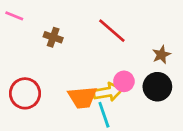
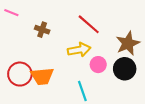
brown star: (161, 55) -> (128, 43), size x1.6
yellow arrow: (108, 92) -> (79, 50), moved
orange trapezoid: (83, 97) -> (42, 76), moved

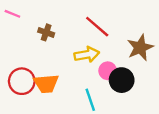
black circle: (125, 69) -> (122, 80), moved

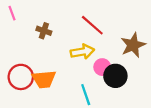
pink line: (12, 14) -> (12, 13), turned 48

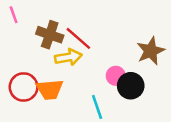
red line: (92, 25) -> (78, 38), moved
brown cross: (44, 31) -> (50, 35), size x1.5
yellow arrow: (82, 52) -> (68, 57), moved

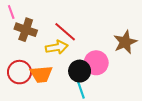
brown cross: (50, 35) -> (26, 30), moved
pink circle: (116, 76) -> (96, 63), size x1.5
black circle: (131, 86) -> (80, 71), moved

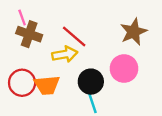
pink line: (11, 12) -> (22, 18), moved
brown star: (125, 42) -> (133, 32), moved
pink circle: (96, 63) -> (124, 69), moved

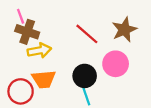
red line: (74, 36) -> (87, 34), moved
yellow arrow: (65, 54) -> (39, 51), moved
red circle: (22, 83) -> (21, 91), moved

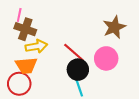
pink line: (21, 16) -> (19, 15), turned 32
red line: (87, 34) -> (74, 52), moved
orange trapezoid: (44, 79) -> (26, 66), moved

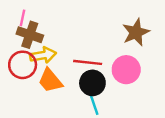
red line: (74, 52) -> (88, 62), turned -35
orange trapezoid: (26, 66) -> (50, 81), moved, turned 55
red circle: (19, 84) -> (23, 65), moved

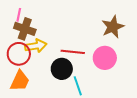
orange trapezoid: (50, 81) -> (20, 81), moved, turned -115
black circle: (92, 83) -> (62, 69), moved

